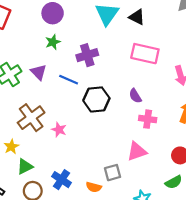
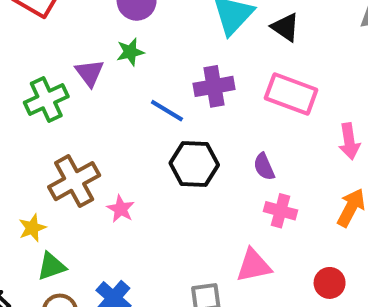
purple cross: (87, 55) -> (214, 86), moved
purple triangle: (39, 72) -> (90, 73), moved
blue line: (69, 80) -> (167, 111), moved

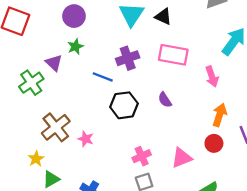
pink cross: (281, 211) -> (142, 156), moved, turned -30
pink triangle: (254, 265) -> (182, 158), moved
red circle: (330, 283) -> (214, 143), moved

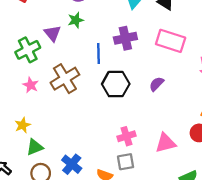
blue line: (103, 77) -> (98, 53), turned 60
purple semicircle: (165, 100) -> (157, 84), turned 70
brown cross: (56, 127) -> (65, 79), moved
pink star: (86, 139) -> (31, 85), moved

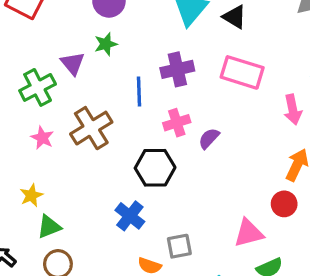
black hexagon: (116, 84) -> (155, 168), moved
purple semicircle: (157, 84) -> (209, 138), moved
pink cross: (126, 136) -> (177, 123), moved
pink triangle: (166, 143) -> (249, 233), moved
blue cross: (72, 164) -> (130, 216), moved

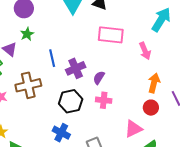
purple cross: (177, 69) -> (76, 68), moved
pink cross: (177, 123) -> (104, 100), moved, turned 35
brown cross: (91, 128) -> (28, 85), turned 30

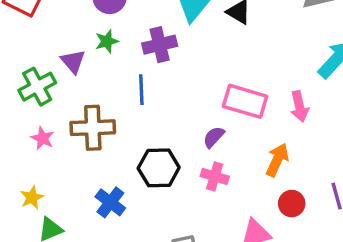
pink rectangle: (111, 35) -> (245, 101), moved
purple cross: (76, 68) -> (160, 45), moved
orange arrow: (154, 83) -> (277, 160), moved
blue cross: (61, 133) -> (110, 202), moved

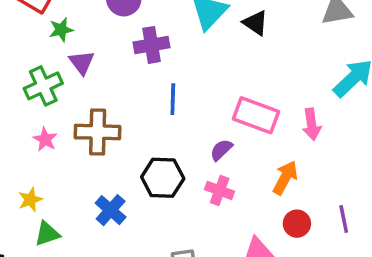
green star: (107, 41) -> (61, 30), moved
purple cross: (160, 45) -> (151, 45), moved
blue line: (141, 90) -> (173, 99), moved

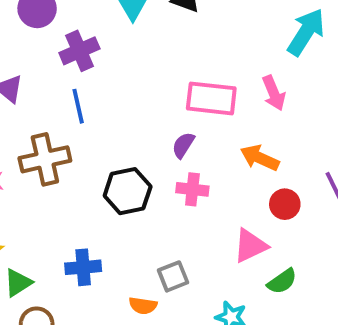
blue line: (173, 99) -> (78, 106), moved
orange arrow: (285, 178) -> (260, 158), turned -80
blue cross: (111, 210) -> (83, 267), moved, turned -32

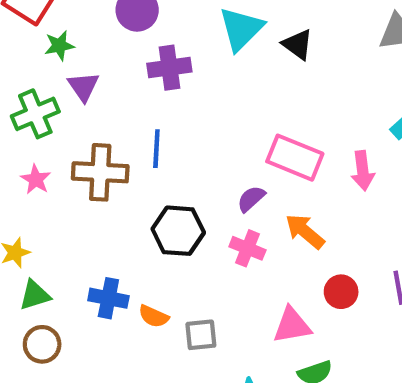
blue line: (78, 106) -> (156, 149), moved
orange arrow: (260, 158) -> (305, 231), moved
orange semicircle: (143, 306) -> (154, 316), moved

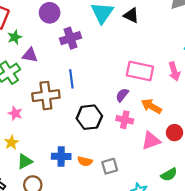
purple triangle: (83, 87) -> (30, 55), turned -35
pink star: (36, 179) -> (15, 113), moved
pink triangle: (292, 325) -> (151, 141), moved

